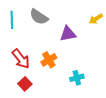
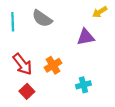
yellow arrow: (96, 19) -> (100, 12), moved
purple triangle: (68, 34) -> (86, 37), moved

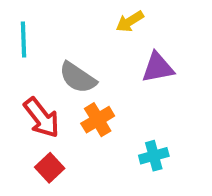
yellow arrow: (100, 12) -> (130, 21), moved
gray semicircle: (42, 18) -> (78, 78), moved

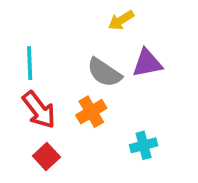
cyan line: (24, 40) -> (30, 63), moved
gray semicircle: (78, 78) -> (104, 72), moved

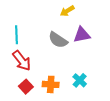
orange cross: (91, 112) -> (51, 84), moved, turned 35
cyan cross: (144, 145) -> (80, 80), turned -32

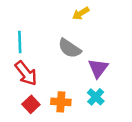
purple triangle: (82, 35) -> (98, 68), moved, turned -42

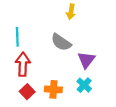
yellow arrow: (81, 13) -> (71, 12), turned -48
red arrow: (26, 73) -> (23, 64), turned -140

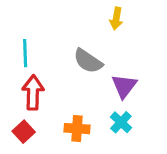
yellow arrow: (71, 12) -> (116, 19), moved
red square: (27, 92) -> (24, 132), moved

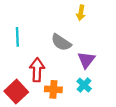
red arrow: (33, 92) -> (37, 70), moved
red square: (24, 132) -> (16, 92), size x1.5

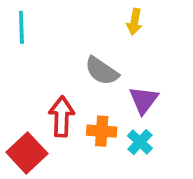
cyan line: (17, 37) -> (21, 27), moved
orange cross: (53, 89) -> (102, 131), moved

